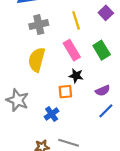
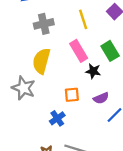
black star: (76, 76) -> (93, 71), moved
purple semicircle: (103, 91) -> (101, 98), moved
gray star: (17, 100) -> (23, 88), moved

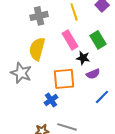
orange square: (72, 95) -> (64, 79), size x1.6
purple semicircle: (101, 98) -> (93, 74), moved

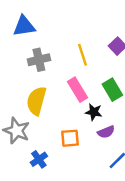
orange square: (64, 79) -> (70, 138), size x0.7
blue cross: (51, 100) -> (39, 159), moved

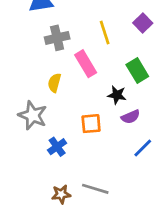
pink rectangle: (78, 90) -> (86, 64), moved
yellow semicircle: (36, 101) -> (54, 83), size x0.6

